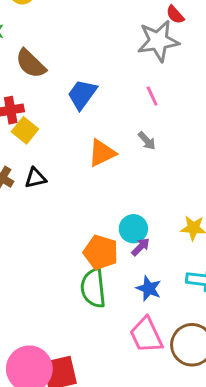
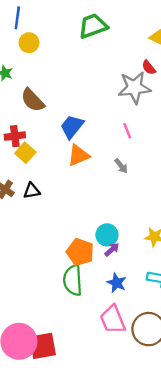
orange triangle: (102, 153) -> (78, 155), moved

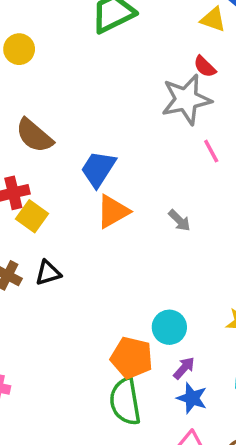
pink line: (127, 131) -> (211, 151), moved
purple arrow: (112, 250) -> (184, 368), moved

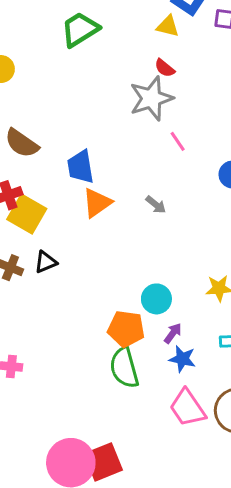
blue trapezoid: (98, 169) -> (81, 167), turned -36
yellow square: (32, 216) -> (27, 214), size x1.4

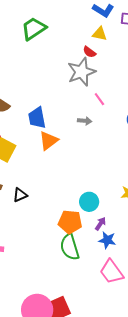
yellow triangle: (168, 26) -> (100, 34), moved
gray arrow: (156, 205) -> (85, 121), moved, turned -32
black triangle: (46, 262) -> (20, 195), moved

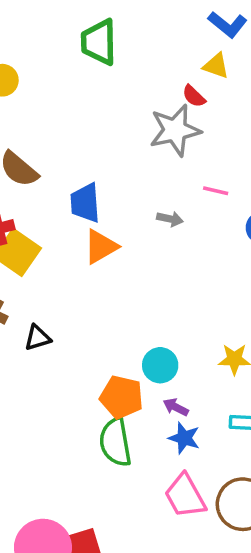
green trapezoid: (34, 29) -> (99, 42), turned -64
pink line: (99, 99) -> (216, 191), moved, turned -48
purple arrow: (100, 224) -> (176, 407), turned -104

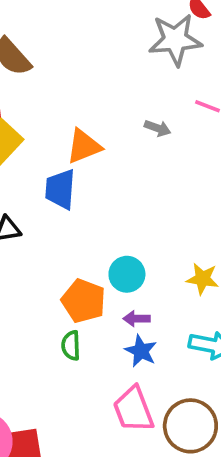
blue trapezoid: (85, 203) -> (60, 189), moved
purple arrow: (176, 407) -> (137, 319), turned -35
green semicircle: (115, 442) -> (71, 345), size x0.6

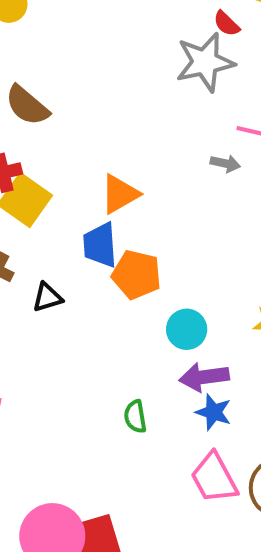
gray arrow: (158, 128) -> (225, 163), moved
orange pentagon: (84, 301) -> (136, 275), moved
purple arrow: (137, 319) -> (204, 377), size x1.6

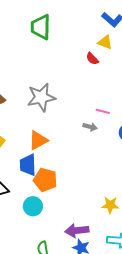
gray star: (205, 62) -> (41, 97), moved
cyan circle: (187, 329) -> (33, 206), moved

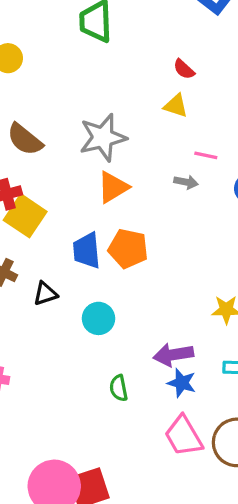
yellow triangle: (105, 42) -> (176, 106), moved
orange triangle: (38, 140) -> (113, 187), moved
orange pentagon: (45, 180) -> (128, 249), moved

